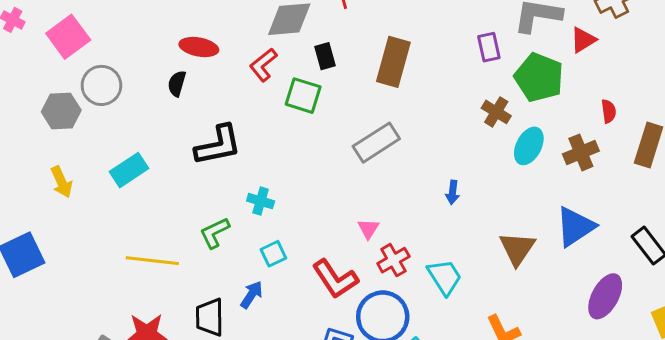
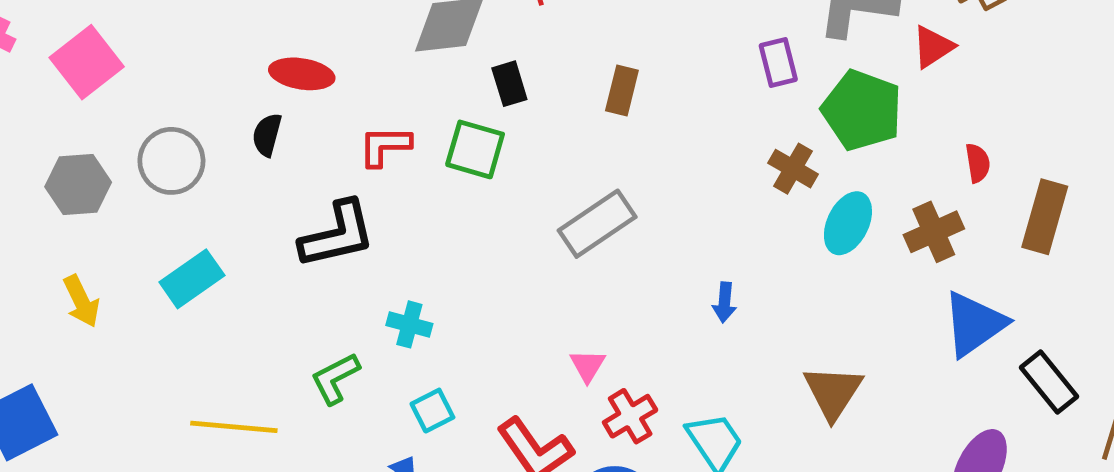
brown rectangle: (393, 62) -> (622, 90), size x0.6
red L-shape: (263, 65) -> (385, 146), moved, turned 40
gray circle: (101, 85) -> (171, 161), moved
blue triangle: (575, 227) -> (974, 324), moved

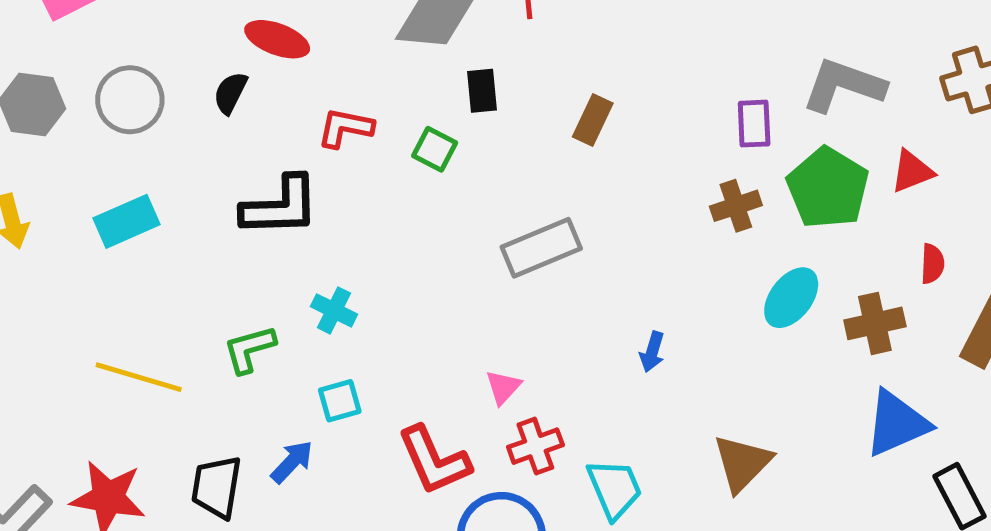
red triangle: (933, 47) -> (912, 171), moved
green square: (475, 149) -> (435, 149), size x0.7
brown cross: (793, 169) -> (736, 206), moved, turned 30

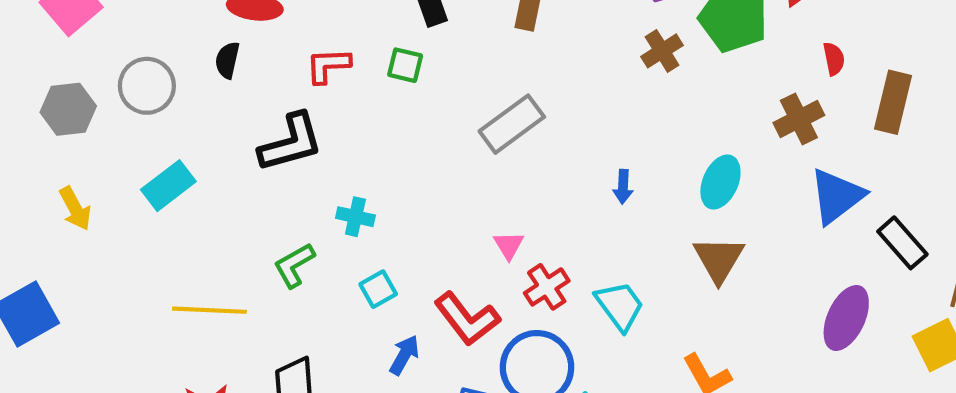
cyan ellipse: (791, 298) -> (720, 182), moved
blue arrow: (292, 462) -> (404, 355), moved

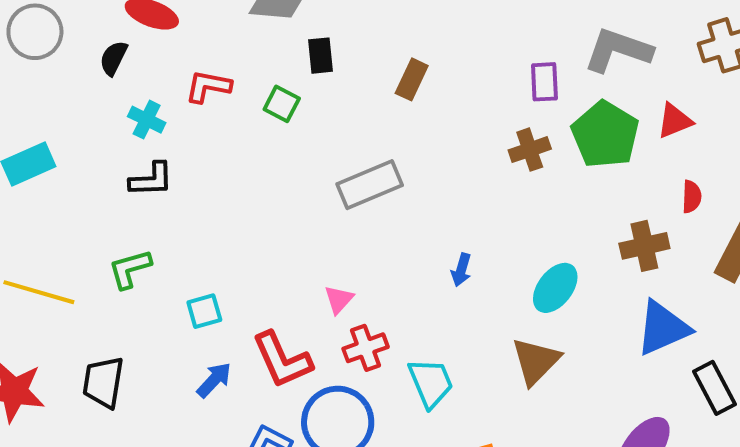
gray circle: (147, 86) -> (35, 32), moved
black L-shape: (291, 143) -> (151, 180), moved, size x0.7
cyan cross: (355, 217) -> (147, 120), moved

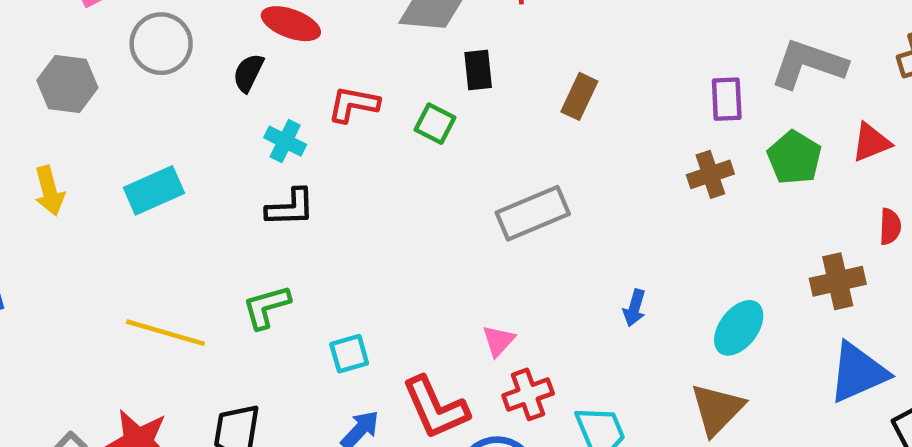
green pentagon: (605, 135) -> (794, 158), size x0.7

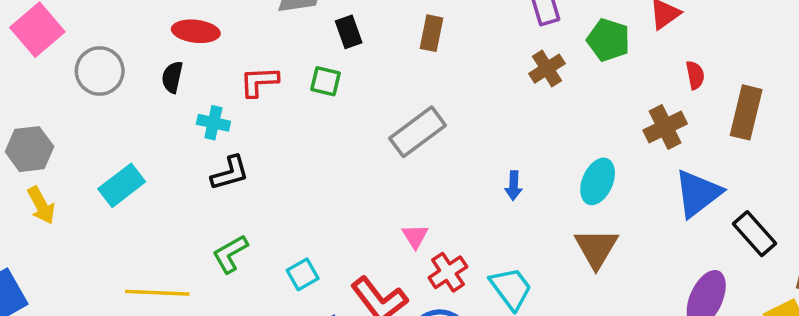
gray hexagon: (67, 84) -> (29, 149), moved

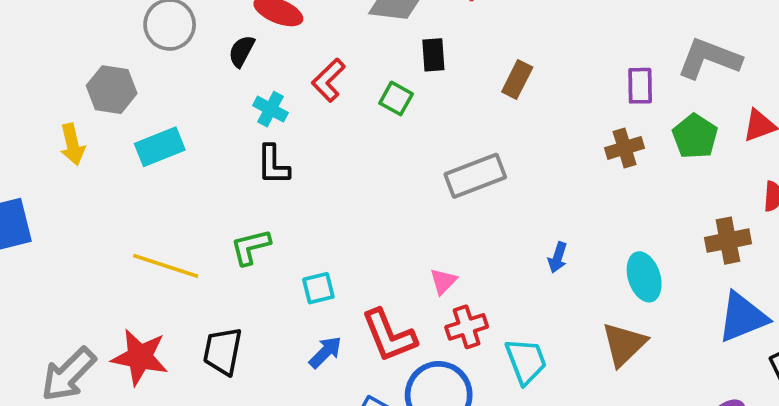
red L-shape: (259, 82) -> (328, 80), turned -57
gray hexagon: (29, 149) -> (112, 90), moved
black L-shape: (230, 173) -> (273, 165), turned 90
cyan ellipse: (598, 181) -> (644, 277), turned -57

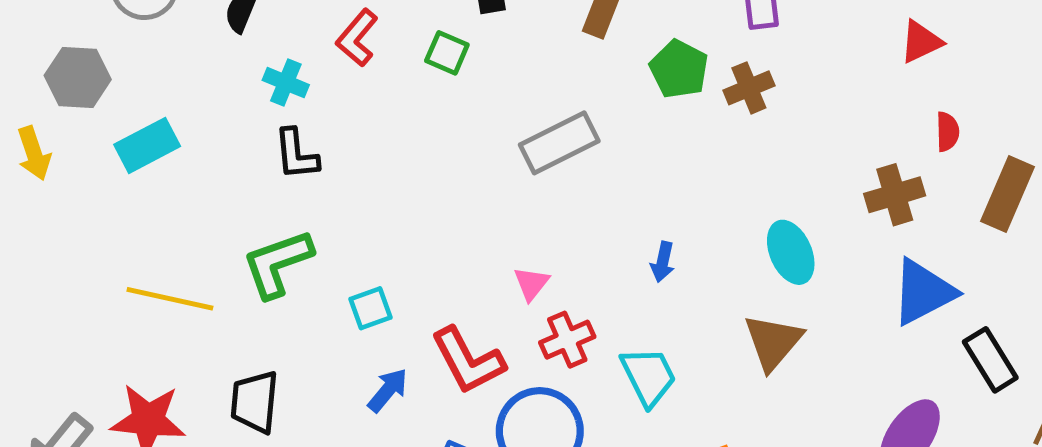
green pentagon: (695, 136) -> (679, 69), moved
green L-shape: (251, 247) -> (278, 264), size x1.4
blue arrow: (558, 257) -> (663, 262), moved

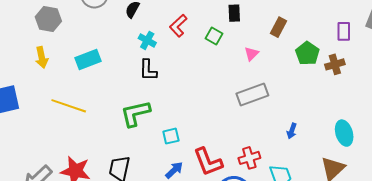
gray hexagon: (78, 78) -> (48, 19), moved
gray rectangle: (559, 143) -> (252, 95), moved
pink triangle: (531, 283) -> (251, 54), moved
yellow line: (170, 299) -> (69, 106), moved

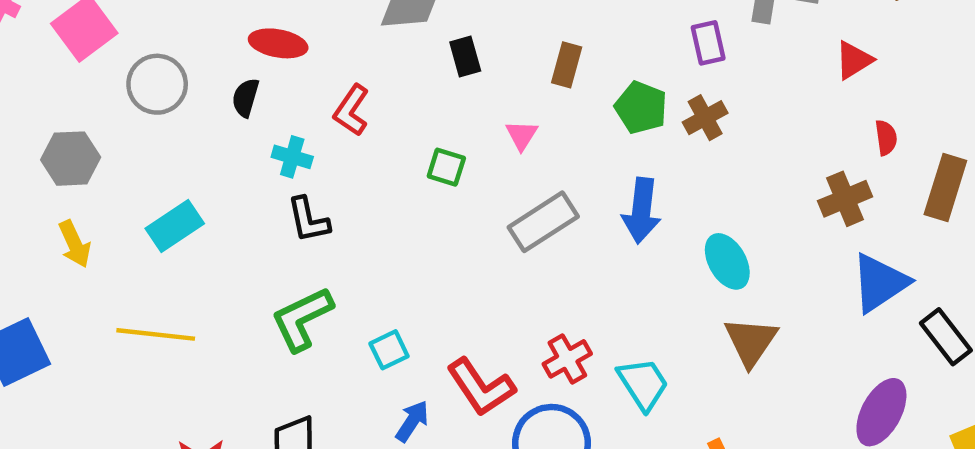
green square: (214, 36) -> (446, 167), moved
blue arrow: (292, 131) -> (641, 211), moved, size x1.8
cyan ellipse: (344, 133) -> (727, 261), moved

